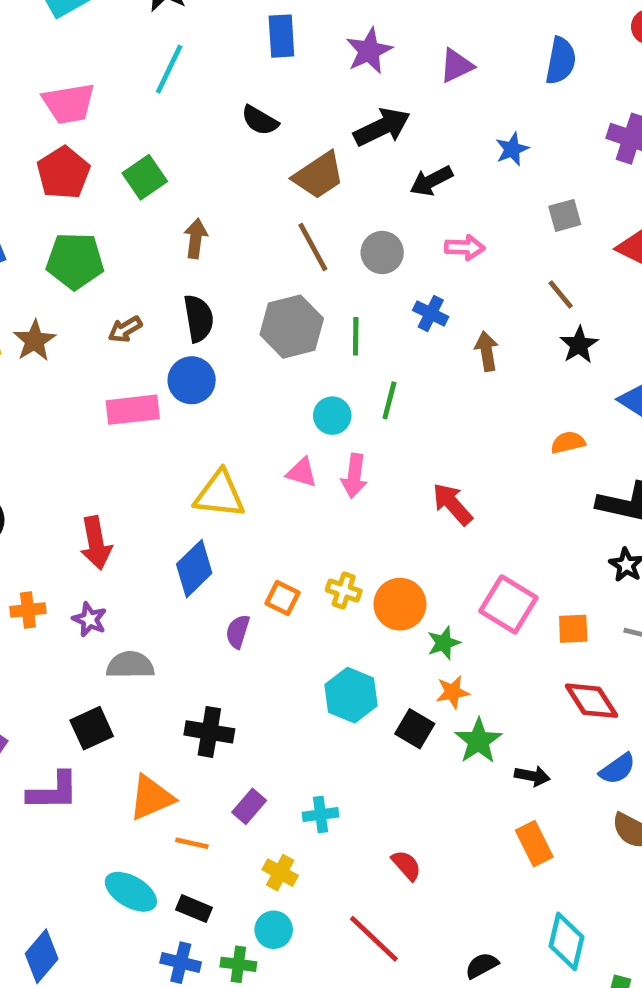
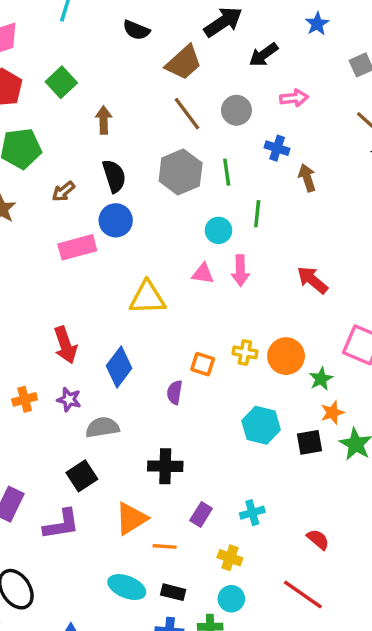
brown arrow: (487, 351) -> (307, 178), moved
blue diamond: (194, 569) -> (119, 367), moved
black square: (415, 729) -> (310, 442), turned -32

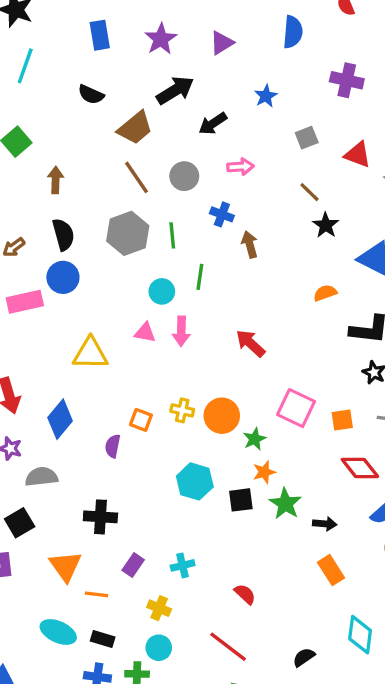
orange triangle: (131, 519) -> (65, 566), turned -36

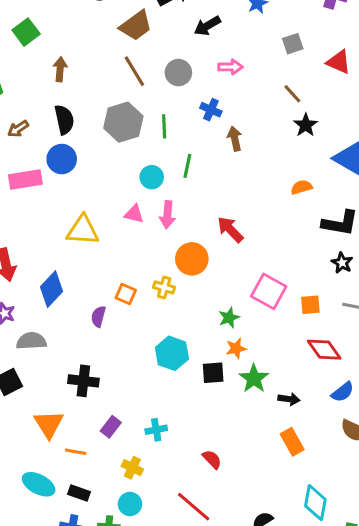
orange circle: (222, 416) -> (192, 259), moved

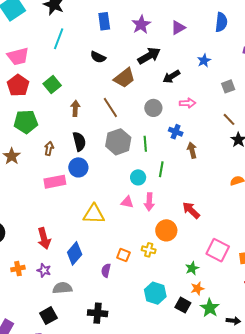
brown line: (134, 71) -> (110, 107), moved
brown arrow: (18, 129) -> (49, 148), turned 136
black square: (213, 373) -> (183, 305), turned 35

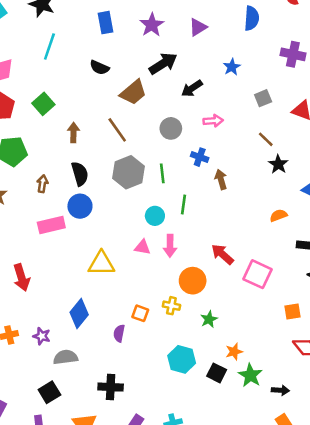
red arrow: (44, 238) -> (22, 277), moved
pink square: (218, 250) -> (257, 274), moved
green star: (192, 268) -> (209, 319), moved

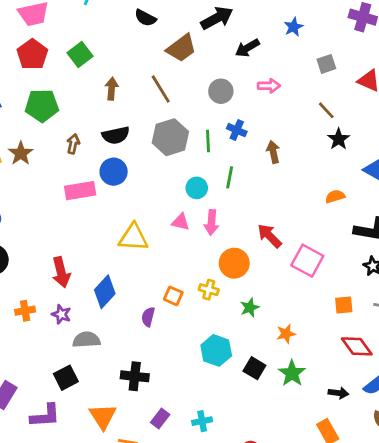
blue cross: (200, 157) -> (237, 130), moved
black semicircle: (80, 174) -> (116, 135), turned 90
red arrow: (22, 277) -> (61, 272), moved
orange star: (234, 352) -> (286, 334), moved
black arrow: (280, 390) -> (338, 393), moved

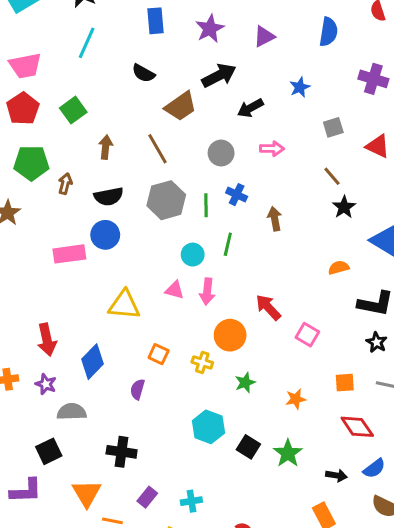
brown arrow: (73, 144) -> (65, 184), moved
pink square: (307, 261) -> (307, 335), size x0.7
orange square: (173, 296) -> (159, 354), moved
orange star: (286, 334) -> (296, 399), moved

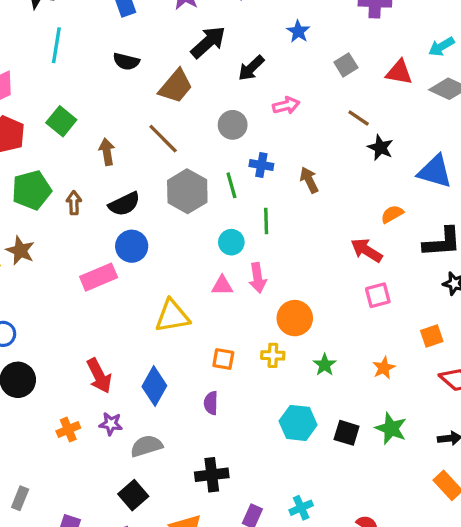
red arrow: (268, 307) -> (367, 250), moved
pink square: (307, 335) -> (378, 295), turned -30

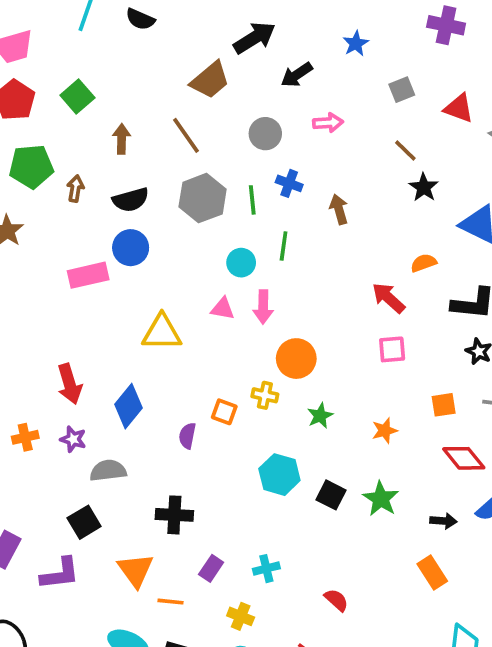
black semicircle: (126, 61) -> (140, 19), moved
orange square: (223, 359) -> (224, 412), moved

